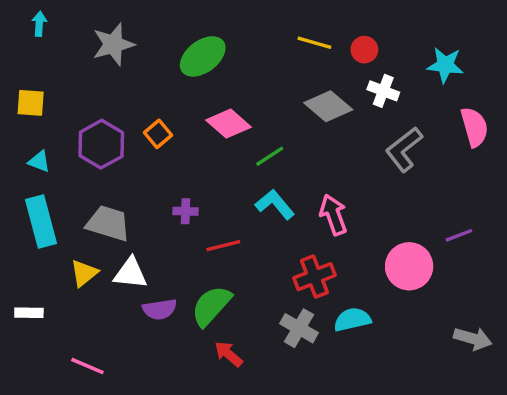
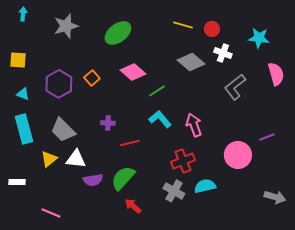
gray trapezoid: (108, 223) -> (63, 130), turned -152

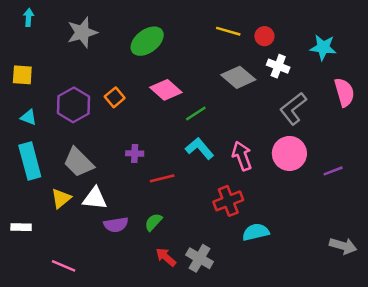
pink circle: (238, 155) -> (289, 153), moved
green semicircle: (123, 178) -> (153, 222), size x0.6
gray cross: (174, 191) -> (200, 258), moved

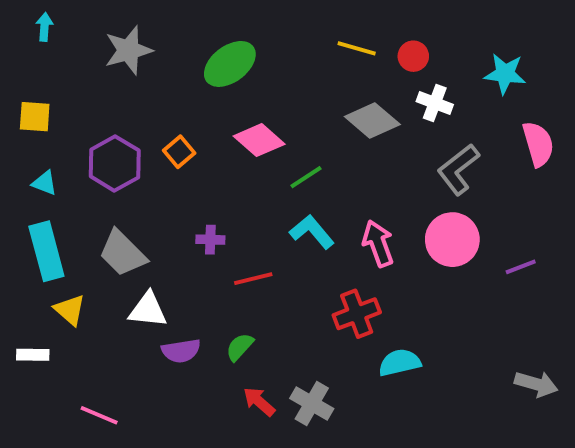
yellow triangle: (61, 198) -> (70, 310), moved, turned -40

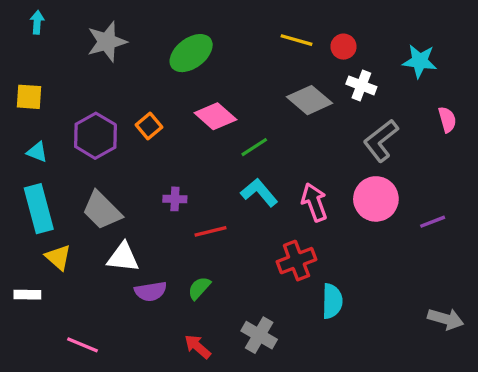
pink semicircle: (538, 144) -> (447, 120), size x0.7
cyan semicircle: (400, 363) -> (332, 301), turned 104
red arrow: (259, 402) -> (198, 346), moved

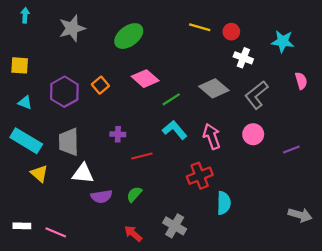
gray diamond: (309, 100) -> (214, 88), moved
pink circle: (376, 199) -> (253, 134), size x0.7
cyan rectangle: (39, 209) -> (26, 141), turned -44
gray trapezoid: (102, 210) -> (69, 142), turned 44
white rectangle: (27, 295) -> (22, 226), moved

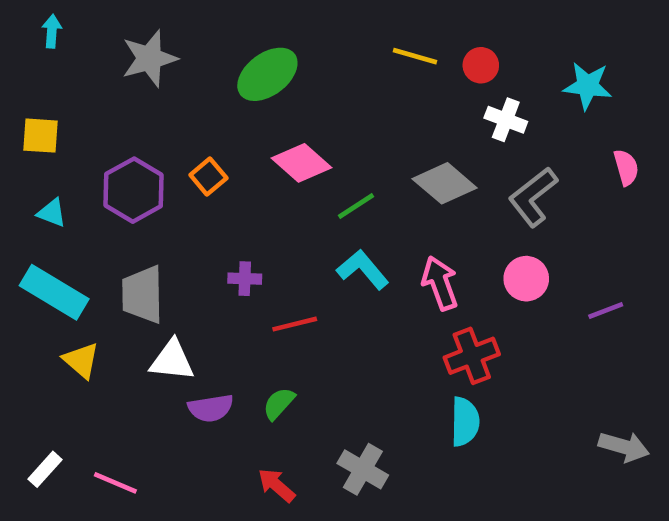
red cross: (200, 176) -> (472, 356), moved
white rectangle: (22, 226) -> (45, 469), turned -49

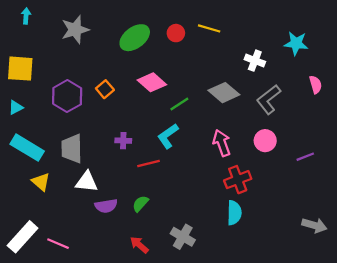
red circle: (481, 65) -> (176, 33), moved
yellow square: (40, 136) -> (20, 69), size x1.4
cyan triangle: (52, 213) -> (16, 107), moved, turned -49
cyan L-shape: (363, 270) -> (168, 136), moved, turned -85
white rectangle: (45, 469) -> (23, 237), size x1.8

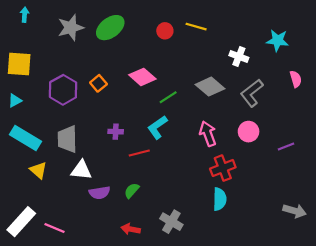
green ellipse: (135, 38) -> (110, 28), moved
red arrow: (139, 245) -> (131, 229), turned -30

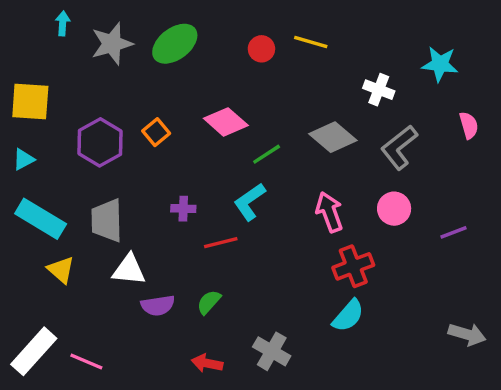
cyan arrow: (25, 15) -> (63, 23), moved
cyan semicircle: (220, 199) -> (348, 316), turned 40

